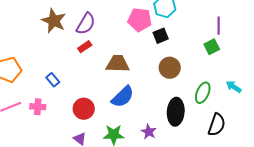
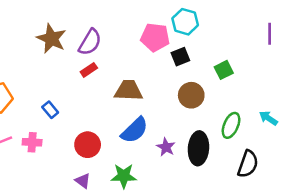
purple line: (219, 26) -> (270, 34), moved
green square: (212, 47) -> (224, 70), moved
purple star: (149, 132) -> (166, 147), moved

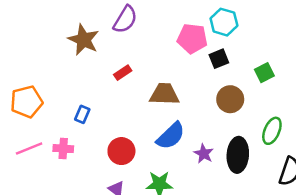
purple semicircle: (90, 42) -> (125, 20), moved
blue rectangle: (50, 110) -> (82, 114), turned 63

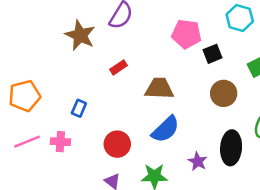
cyan hexagon: (224, 22) -> (240, 18), moved
purple star: (204, 154) -> (198, 161), moved

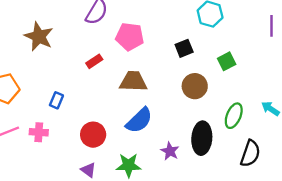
pink pentagon: (187, 34) -> (130, 37), moved
brown star: (80, 35) -> (39, 37), moved

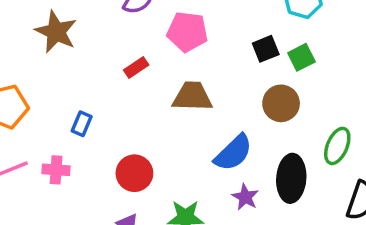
green square: (227, 61) -> (301, 57), moved
blue semicircle: (139, 120) -> (233, 153), moved

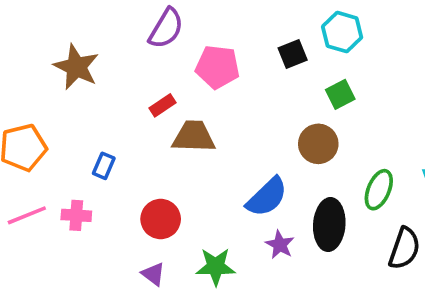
black square: (266, 49) -> (293, 54), moved
brown trapezoid: (192, 97) -> (194, 137), moved

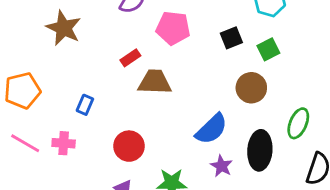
black square: (293, 54) -> (231, 38), moved
pink line: (27, 215) -> (25, 143), turned 52

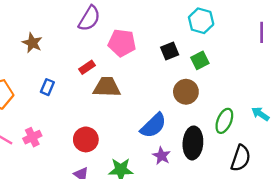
brown star: (64, 28) -> (32, 43), size x0.7
blue rectangle: (85, 105) -> (47, 87), moved
pink cross: (64, 143) -> (32, 137), turned -30

